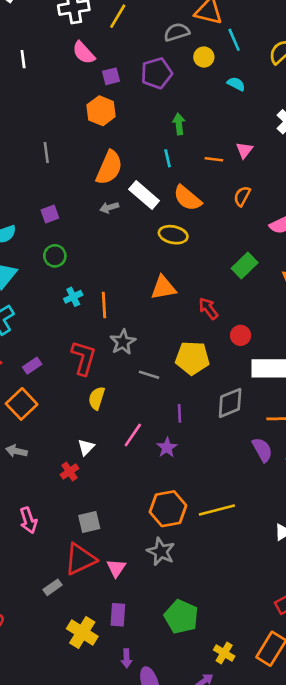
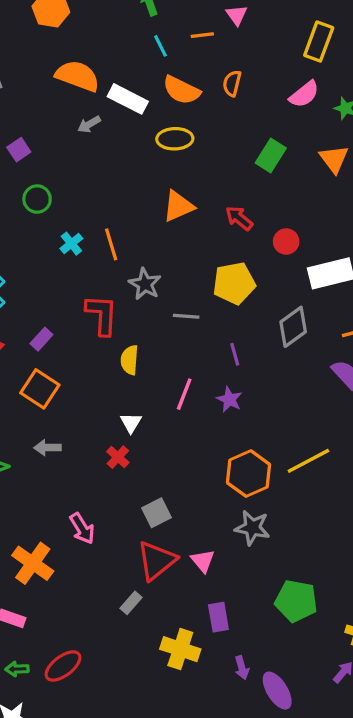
cyan line: (168, 158) -> (160, 46), moved
orange semicircle: (109, 168) -> (77, 76), turned -80
orange semicircle: (242, 196) -> (232, 83), moved

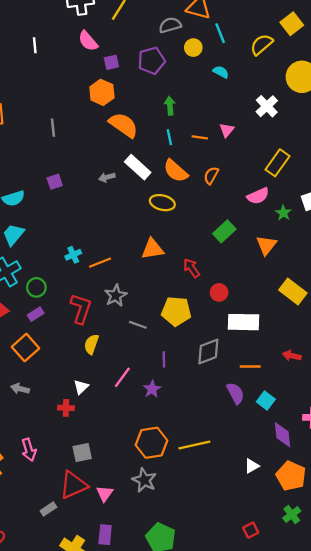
orange semicircle: (77, 76) -> (123, 125), moved
green circle: (37, 199) -> (36, 287), moved
orange line: (111, 244) -> (100, 263), turned 70
red cross: (118, 457) -> (66, 408), turned 35

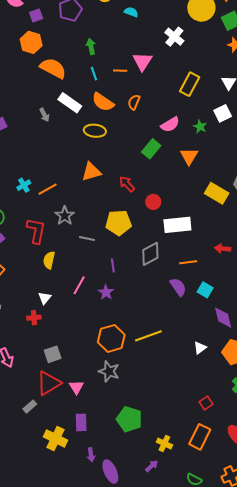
pink triangle: (227, 130) -> (142, 61), size x1.5
gray arrow: (107, 177) -> (44, 115), turned -96
pink semicircle: (258, 196) -> (170, 124), moved

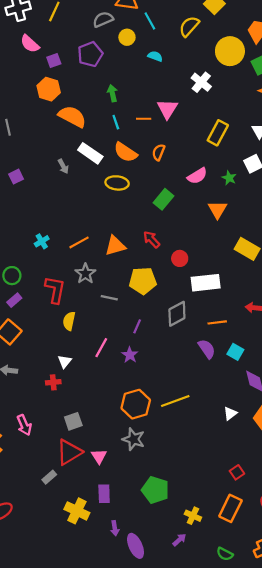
green rectangle: (151, 149) -> (163, 199), moved
orange triangle: (91, 172) -> (115, 246), moved
orange line: (48, 189) -> (79, 242), moved
purple line: (113, 265) -> (137, 326), turned 32

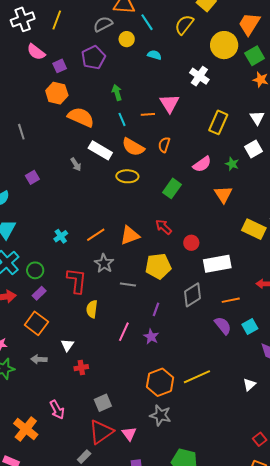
cyan square: (235, 352) -> (250, 326), turned 35
white triangle: (65, 361) -> (67, 345), moved

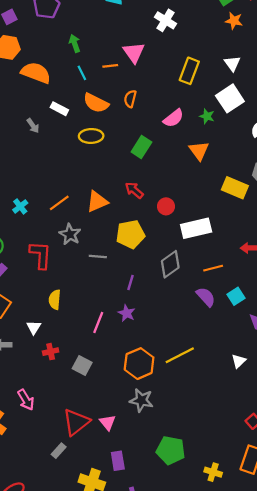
white square: (253, 149) -> (230, 98), size x1.4
white rectangle: (100, 150) -> (59, 109), size x0.7
yellow semicircle: (92, 309) -> (55, 300), moved
pink line: (124, 332) -> (98, 322), moved
gray square: (103, 403) -> (82, 365), moved, turned -36

